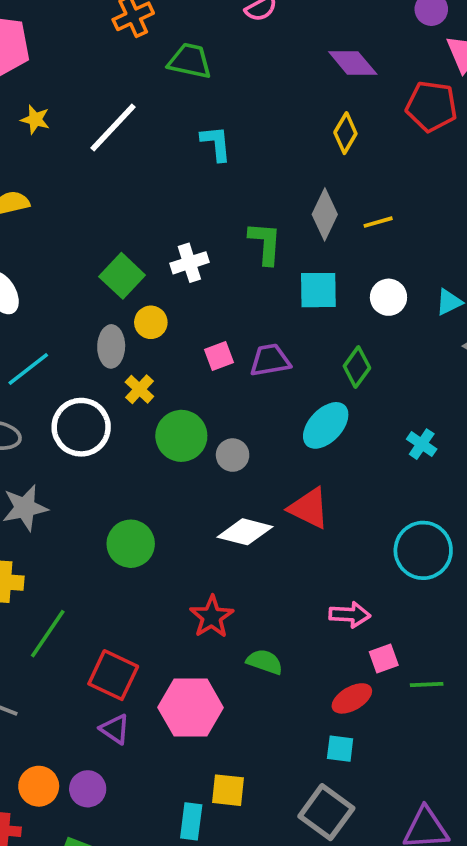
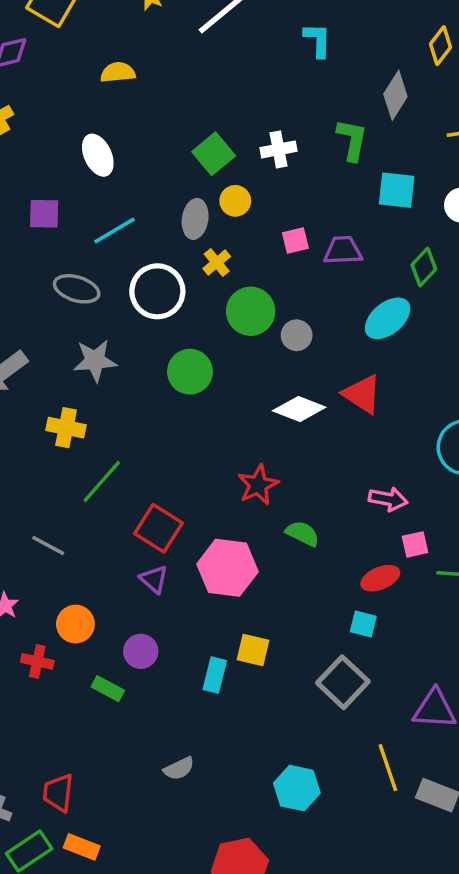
gray diamond: (325, 214) -> (395, 95), moved
green circle: (131, 544) -> (190, 372), moved
purple circle: (88, 789) -> (141, 651), moved

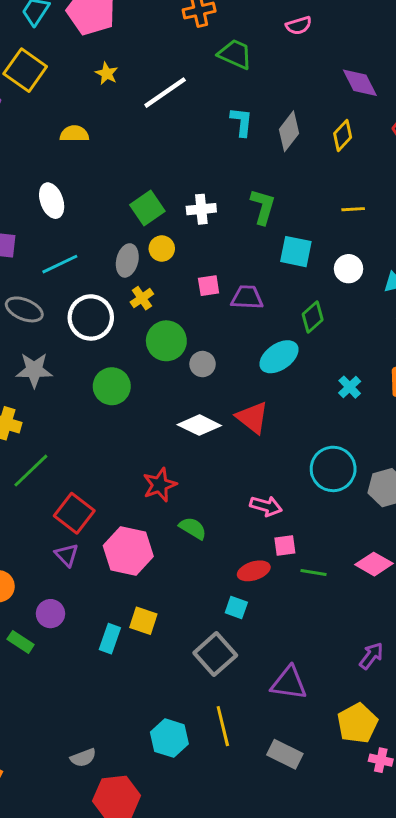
gray diamond: (395, 95) -> (289, 131), moved
gray semicircle: (179, 768) -> (83, 758), moved
yellow line: (388, 768) -> (223, 726), moved

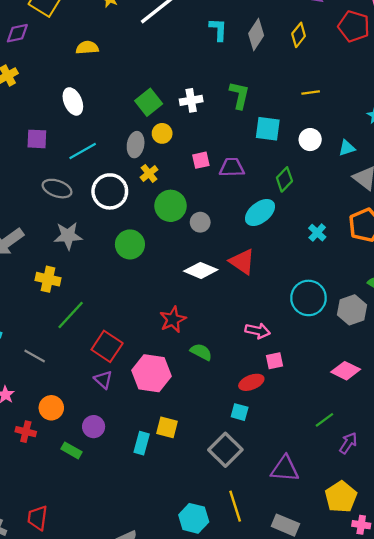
green line: (313, 573) -> (324, 420), moved, turned -42

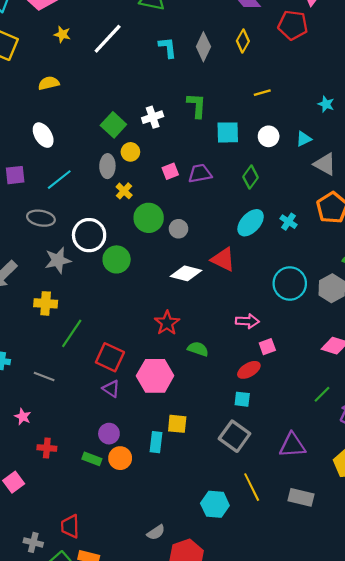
white circle: (110, 191) -> (89, 235), moved
cyan ellipse: (260, 212) -> (251, 223), moved
orange circle: (51, 408) -> (120, 458), moved

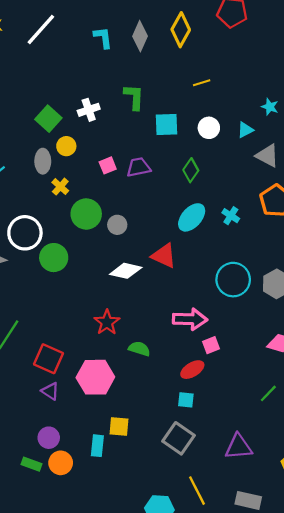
yellow diamond: (243, 41) -> (181, 30), size x1.4
cyan star: (326, 104) -> (270, 107), moved
pink arrow: (247, 321) -> (190, 319), size x1.4

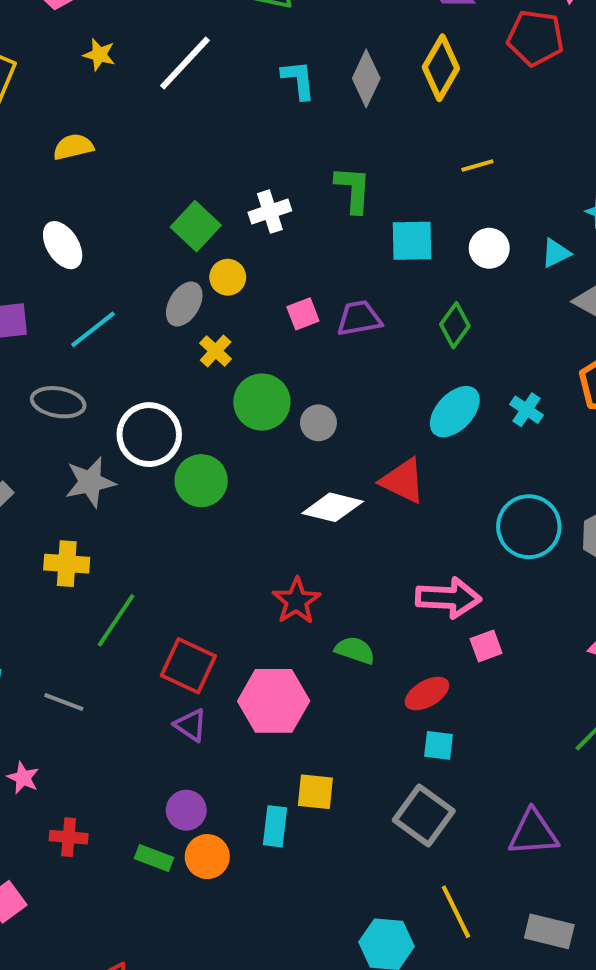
gray ellipse: (43, 161) -> (184, 304), turned 30
red ellipse: (192, 370) -> (427, 694), moved

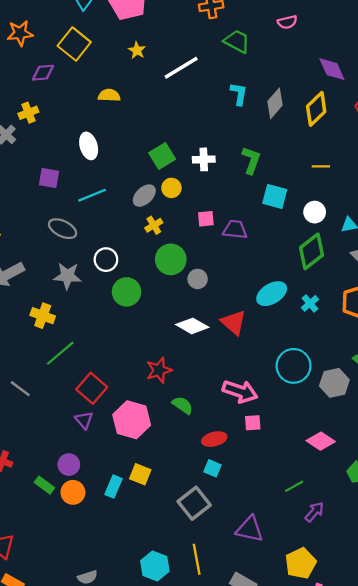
green diamond: (455, 325) -> (311, 251), moved, size x1.5
white circle: (149, 435) -> (106, 260), size x0.7

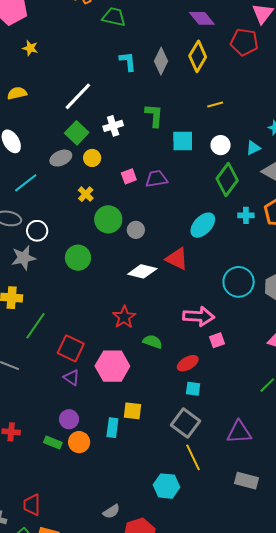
white line: (181, 68) -> (78, 96), moved
gray ellipse: (144, 196) -> (61, 158), moved, turned 35
white circle: (106, 260) -> (37, 231), moved
cyan cross: (310, 303) -> (246, 215), moved, turned -35
yellow line: (197, 559) -> (193, 457), moved

